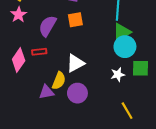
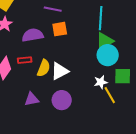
purple semicircle: (47, 26) -> (33, 35), turned 50
yellow semicircle: (59, 81) -> (44, 68), moved
yellow line: (127, 111) -> (110, 95), moved

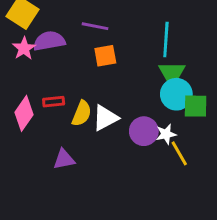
purple semicircle: (33, 35) -> (49, 41), moved
green triangle: (105, 41) -> (172, 74), turned -30
green square: (123, 76) -> (196, 106), moved
purple circle: (62, 100) -> (144, 131), moved

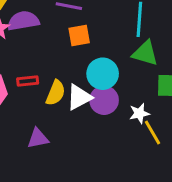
green triangle: (172, 74) -> (145, 53), turned -44
cyan circle: (176, 94) -> (103, 74), moved
purple circle: (144, 131) -> (104, 100), moved

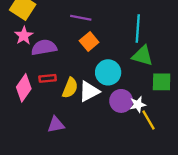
purple semicircle: (23, 21) -> (44, 47), moved
orange square: (79, 36) -> (89, 42), turned -30
purple circle: (104, 100) -> (121, 101), moved

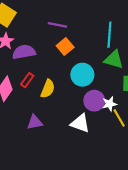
red rectangle: (48, 78) -> (27, 80), turned -48
white triangle: (89, 91) -> (80, 123), moved, turned 48

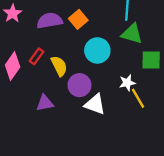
purple semicircle: (24, 52) -> (50, 21), moved
yellow semicircle: (48, 89) -> (59, 66), turned -48
purple circle: (94, 101) -> (79, 85), moved

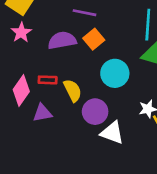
red rectangle: (36, 56) -> (48, 80), turned 56
purple triangle: (45, 103) -> (42, 113), moved

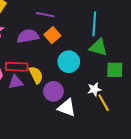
red rectangle: (48, 80) -> (17, 67), size x1.5
purple triangle: (42, 113) -> (16, 82), moved

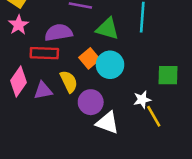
orange square: (52, 35) -> (89, 58), moved
green triangle: (98, 47) -> (107, 29), moved
red rectangle: (17, 67) -> (44, 53), moved

